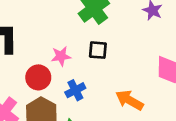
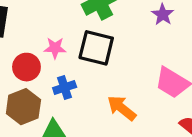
black square: (98, 50) -> (96, 48), size x1.6

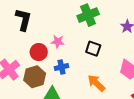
black square: (96, 48) -> (93, 49), moved, size x0.7

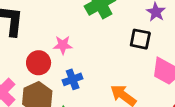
black square: (93, 49) -> (140, 39), moved

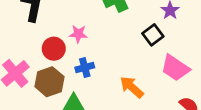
black square: (140, 39) -> (153, 35), turned 36

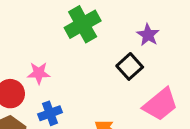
pink trapezoid: (175, 68) -> (160, 104), turned -68

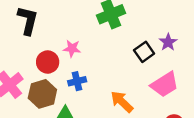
purple star: (148, 35) -> (168, 42), moved

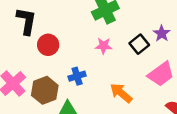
pink star: (72, 49) -> (104, 46), moved
red circle: (48, 62) -> (48, 45), moved

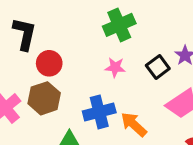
blue cross: (77, 76) -> (99, 112), moved, size x1.5
brown hexagon: (45, 90) -> (44, 98), moved

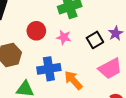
red circle: (49, 63) -> (36, 31), moved

